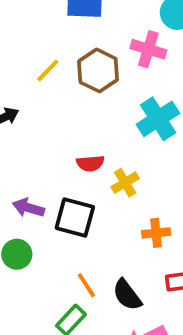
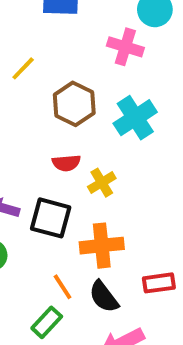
brown hexagon: (98, 70) -> (74, 104), moved
orange cross: (156, 233) -> (102, 246), moved, size x1.5

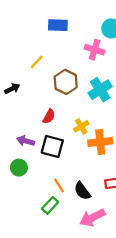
red semicircle: (66, 163) -> (49, 116), moved, turned -56
orange cross: (102, 246) -> (100, 142), moved

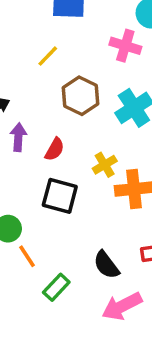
yellow line: (37, 62) -> (48, 56), moved
purple arrow: (26, 141) -> (18, 137), moved, turned 78
orange line: (59, 185) -> (27, 256), moved

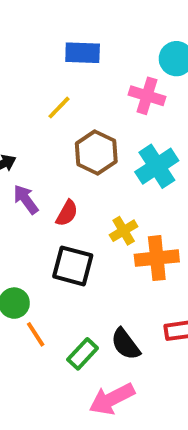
purple arrow: (18, 137) -> (26, 199), turned -40
green rectangle: (56, 287) -> (83, 354), moved
pink arrow: (122, 306) -> (112, 399), moved

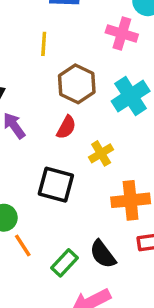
yellow line: (59, 108) -> (44, 44), turned -40
red semicircle: (67, 213) -> (66, 127), moved
orange cross: (157, 258) -> (131, 200), moved

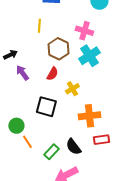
pink cross: (122, 33) -> (84, 31), moved

